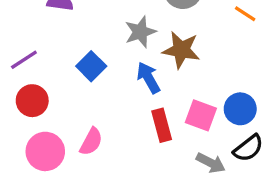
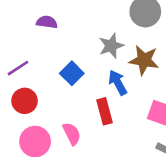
red rectangle: (162, 125) -> (105, 111), moved
pink semicircle: (91, 142) -> (72, 134), turned -55

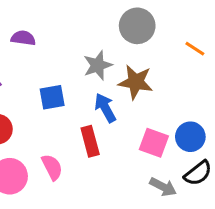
blue square: (72, 73) -> (52, 97), turned 35

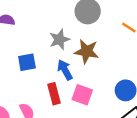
pink square: (154, 143) -> (82, 95), moved

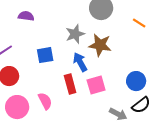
pink square: (82, 95) -> (96, 85), turned -36

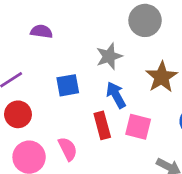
brown star: (100, 45) -> (162, 77), moved, turned 30
pink square: (96, 85) -> (138, 127), turned 30

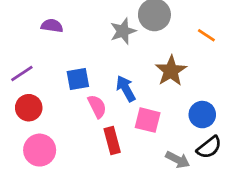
gray star: (109, 56) -> (123, 31), moved
red rectangle: (102, 125) -> (112, 141), moved
pink semicircle: (68, 149) -> (97, 106), moved

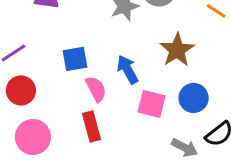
blue circle: (202, 115) -> (194, 98), moved
red rectangle: (112, 141) -> (91, 126), moved

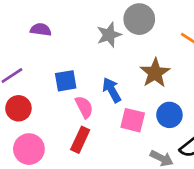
red rectangle: (91, 126) -> (80, 140), turned 40

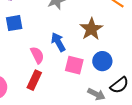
blue square: (66, 81) -> (14, 23), moved

